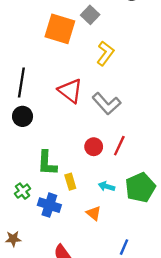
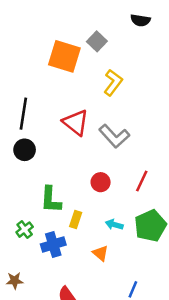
red line: (119, 146) -> (142, 181), moved
yellow rectangle: (70, 182) -> (76, 220), turned 35
blue cross: (49, 205) -> (53, 244), turned -35

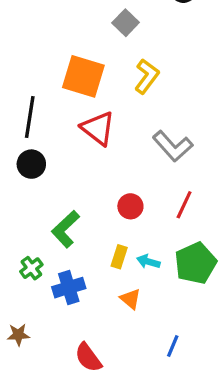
orange square: (64, 56) -> (83, 76), moved
gray L-shape: (114, 136) -> (173, 146), moved
green L-shape: (51, 200) -> (65, 229), turned 44
yellow rectangle: (76, 220) -> (119, 257), moved

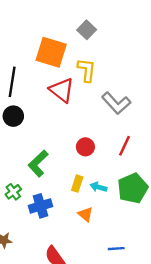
gray square: (126, 23) -> (87, 30), moved
yellow L-shape: (147, 76) -> (87, 70), moved, turned -30
blue line: (173, 346) -> (116, 249), turned 63

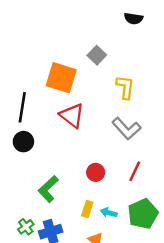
yellow L-shape: (87, 70) -> (125, 87), moved
green cross: (13, 192) -> (26, 227), moved

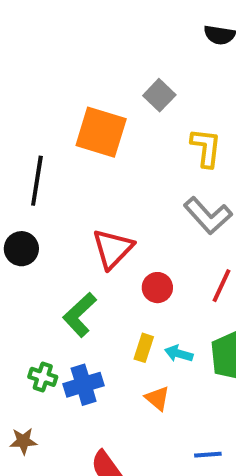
red triangle: (72, 116) -> (113, 249), moved, turned 36
black circle: (23, 142) -> (21, 249), moved
green cross: (26, 227) -> (43, 377), turned -35

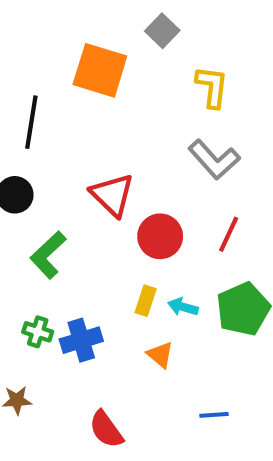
red triangle: (113, 249) -> (112, 195), turned -30
red circle: (157, 288) -> (160, 236), size x1.4
green L-shape: (80, 315) -> (48, 255), moved

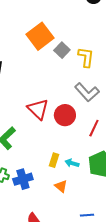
gray square: (162, 31) -> (62, 50), moved
orange square: (100, 70) -> (40, 36), moved, turned 36
red circle: (160, 236) -> (65, 115), moved

